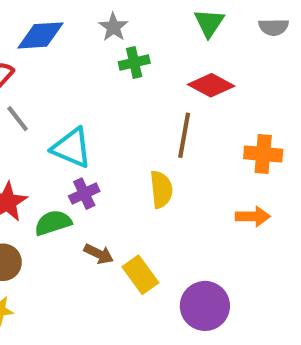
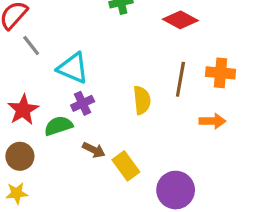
brown line: (184, 135) -> (180, 79), moved

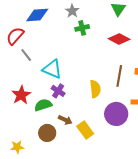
purple cross: (83, 103) -> (58, 91), turned -32
brown circle: (20, 156) -> (47, 133), moved
purple circle: (176, 190) -> (116, 114), moved

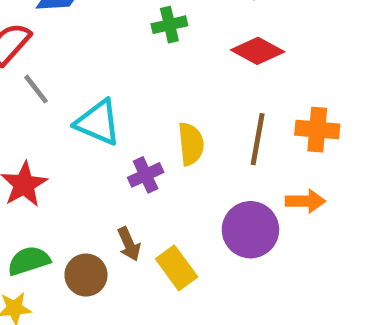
yellow semicircle: (95, 89) -> (191, 144), moved
purple cross: (58, 91) -> (146, 175), moved, turned 32
green semicircle: (43, 105) -> (29, 261), moved
brown arrow: (65, 120) -> (129, 244), turned 40

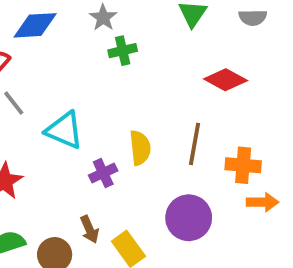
red diamond: (258, 51) -> (226, 80), moved
orange cross: (317, 130) -> (243, 165), moved
orange arrow: (305, 201) -> (263, 202), moved

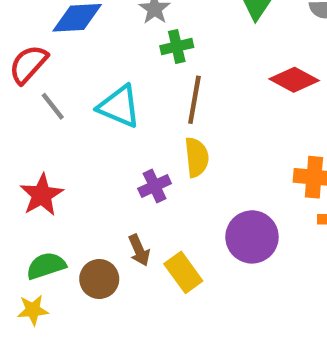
cyan triangle: (64, 130) -> (119, 106), moved
brown line: (194, 144) -> (194, 100), moved

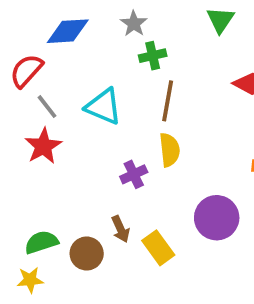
red star: (42, 195) -> (43, 146), moved

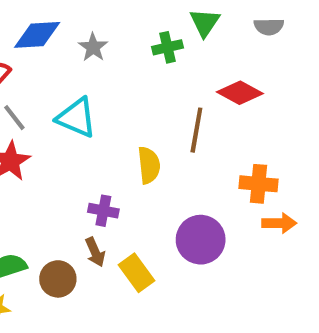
gray star: (134, 24) -> (93, 47), moved
green cross: (153, 56) -> (168, 47), moved
brown line: (168, 101) -> (196, 130), moved
purple cross: (134, 174) -> (103, 211), moved, turned 36

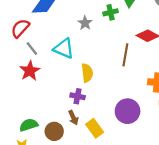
gray star: (93, 47) -> (85, 23), moved
yellow semicircle: (149, 165) -> (87, 73), moved

